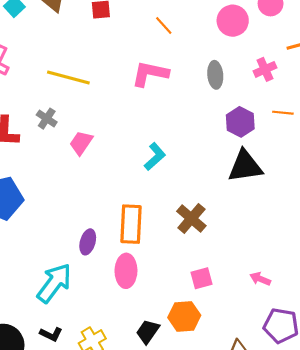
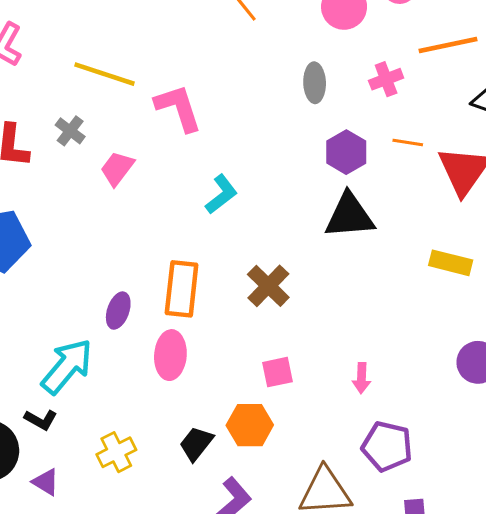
pink L-shape: (150, 74) -> (178, 108), moved, turned 57
pink arrow: (260, 279) -> (361, 378), turned -114
black L-shape: (51, 334) -> (41, 420), moved

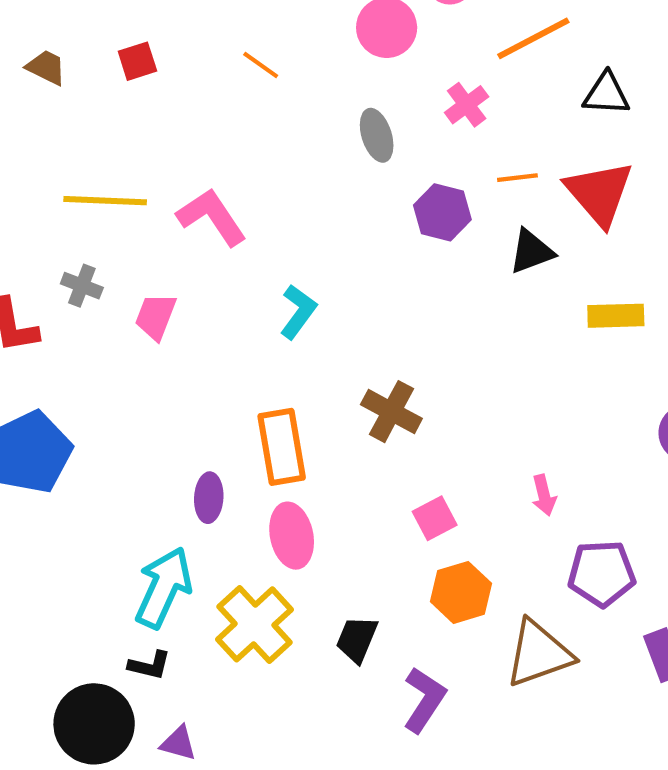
black triangle: (349, 216) -> (531, 251), moved, size x0.7
orange hexagon: (250, 425) -> (461, 592), moved
yellow cross: (116, 452) -> (255, 624), moved, size x1.5

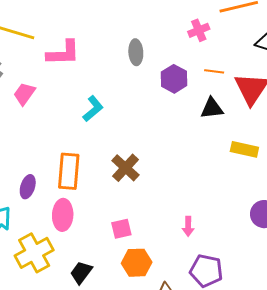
gray ellipse: (377, 135) -> (136, 52), moved
pink L-shape: (212, 217) -> (63, 53), turned 108
pink square: (435, 518) -> (121, 229), moved

